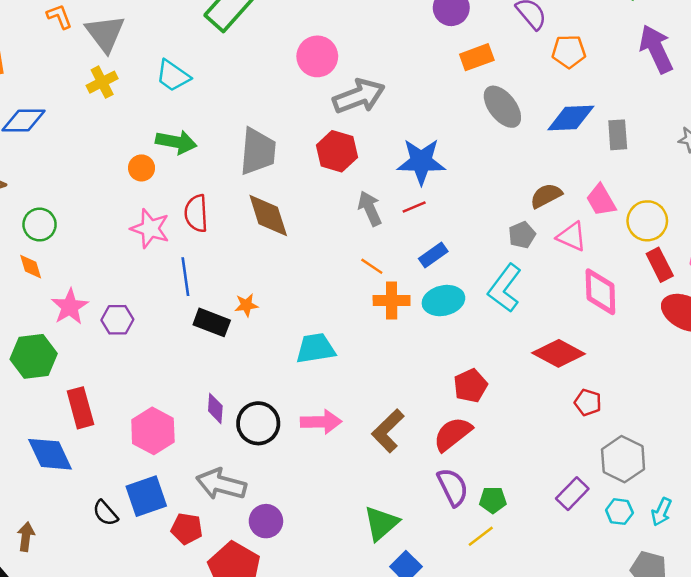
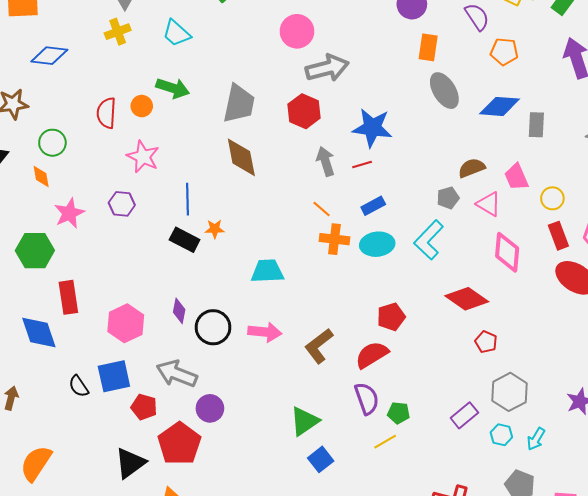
orange rectangle: (477, 57) -> (428, 47), turned -68
red semicircle: (196, 213) -> (106, 113), moved
yellow circle: (647, 221) -> (552, 198), size x0.7
blue line: (185, 277) -> (188, 199), moved
purple hexagon: (117, 320) -> (122, 204), moved

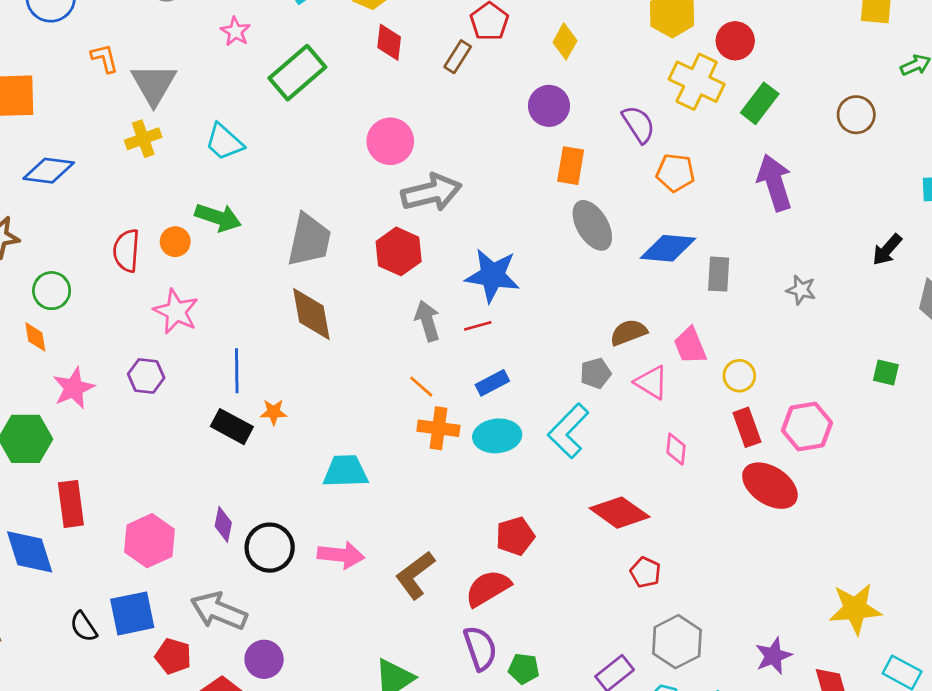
pink diamond: (507, 252) -> (676, 449), size x0.6

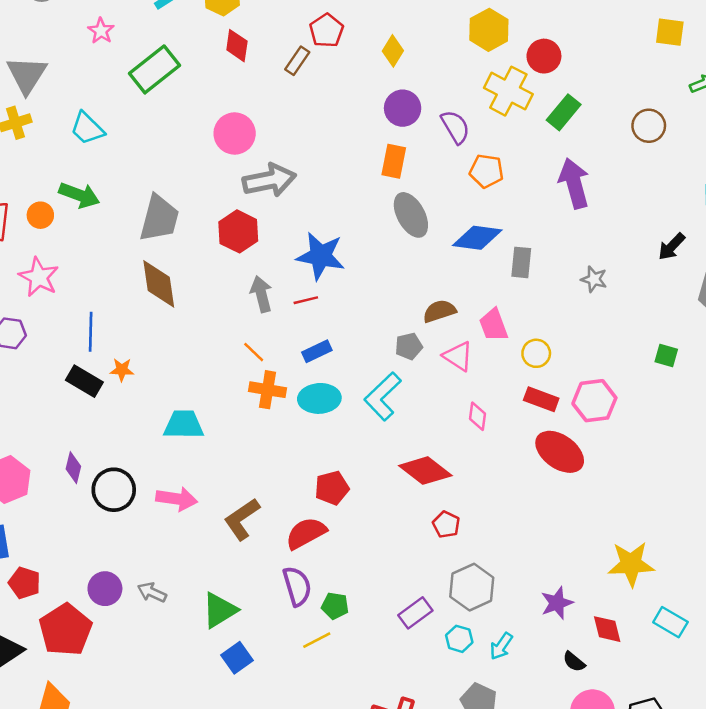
purple circle: (549, 106) -> (403, 108), moved
red rectangle: (747, 427) -> (541, 399), turned -52
gray arrow: (219, 611) -> (152, 592), moved, size x0.6

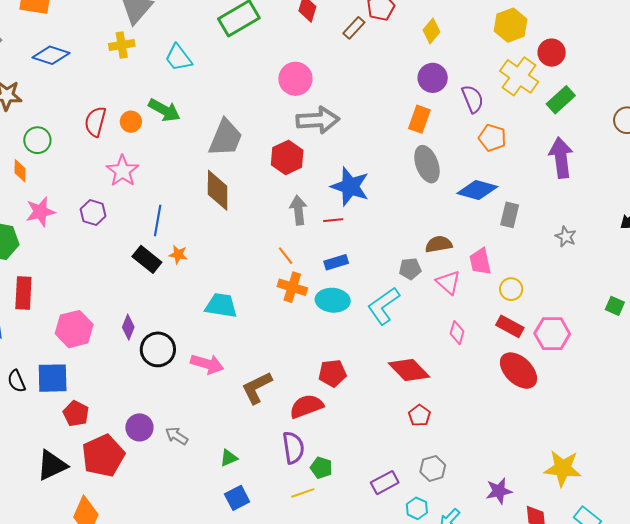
gray hexagon: (472, 587) -> (433, 468), size x0.7
green triangle: (220, 610) -> (229, 458), size x0.6

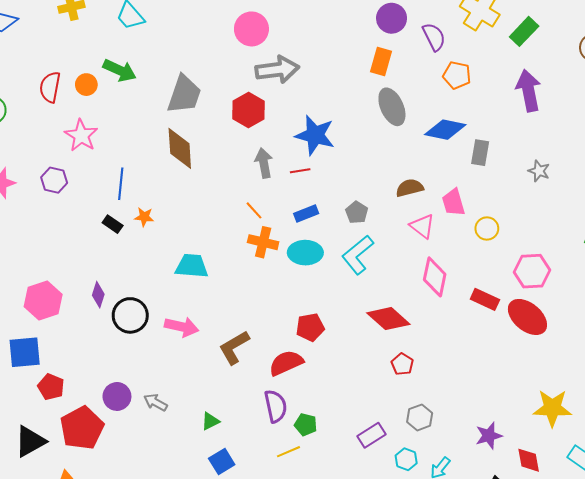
black rectangle: (147, 259) -> (113, 224), size x0.7
gray pentagon: (410, 269) -> (357, 212), moved, turned -30
red rectangle: (510, 326) -> (485, 299), moved
pink diamond: (457, 333) -> (435, 277), size x1.6
red ellipse: (518, 371) -> (527, 317), moved

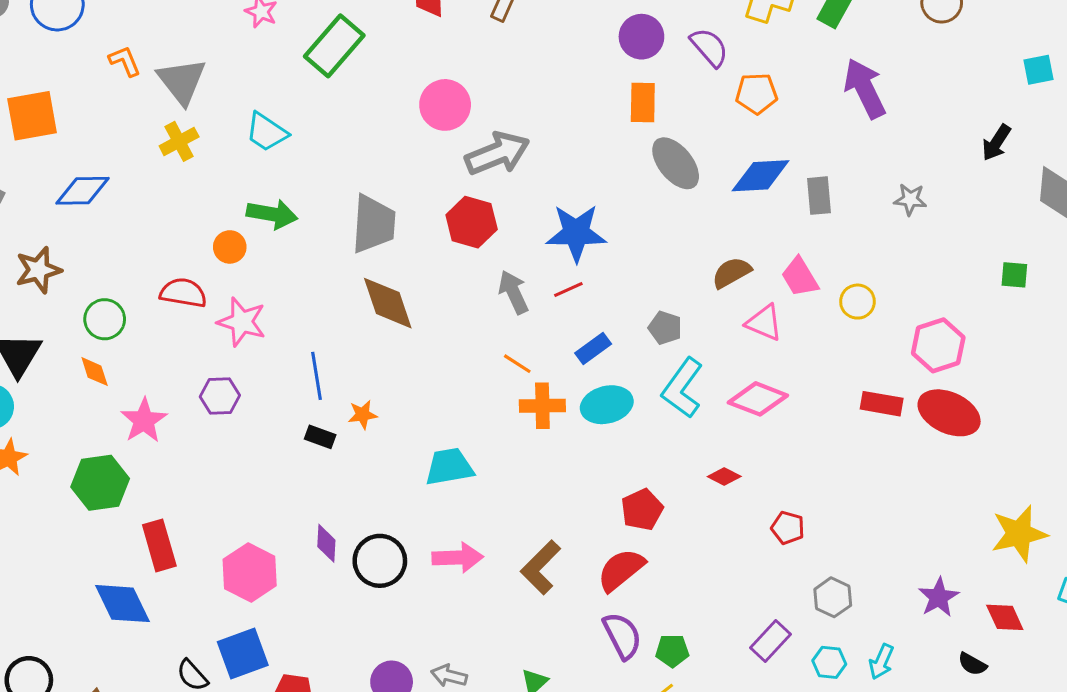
red semicircle: (50, 87) -> (183, 293), moved, turned 104
pink diamond: (435, 277) -> (758, 399), moved, turned -66
red diamond: (388, 319) -> (724, 476), moved, size x0.5

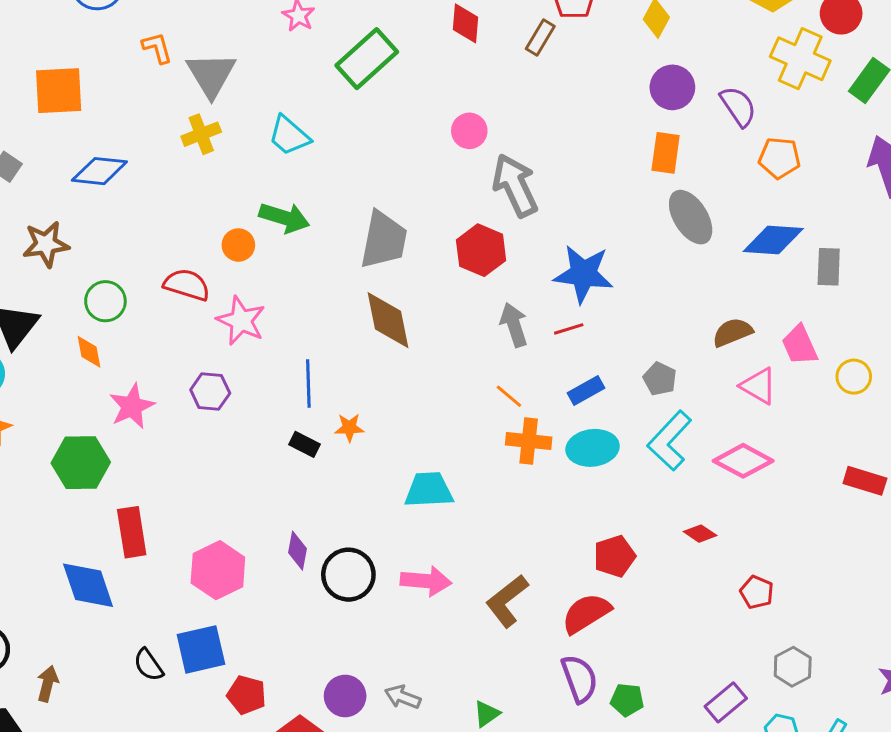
pink circle: (445, 105) -> (469, 131), size x0.7
gray arrow: (497, 153) -> (515, 185), turned -100

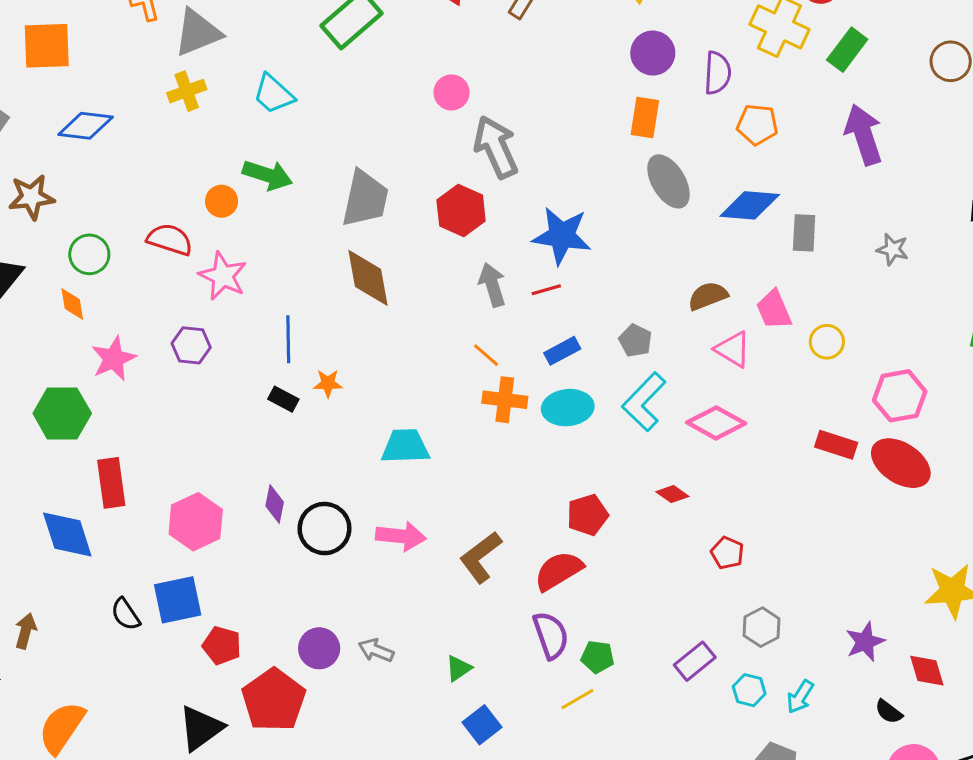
gray triangle: (211, 75) -> (198, 33), turned 38
purple semicircle: (738, 106) -> (717, 73), turned 36

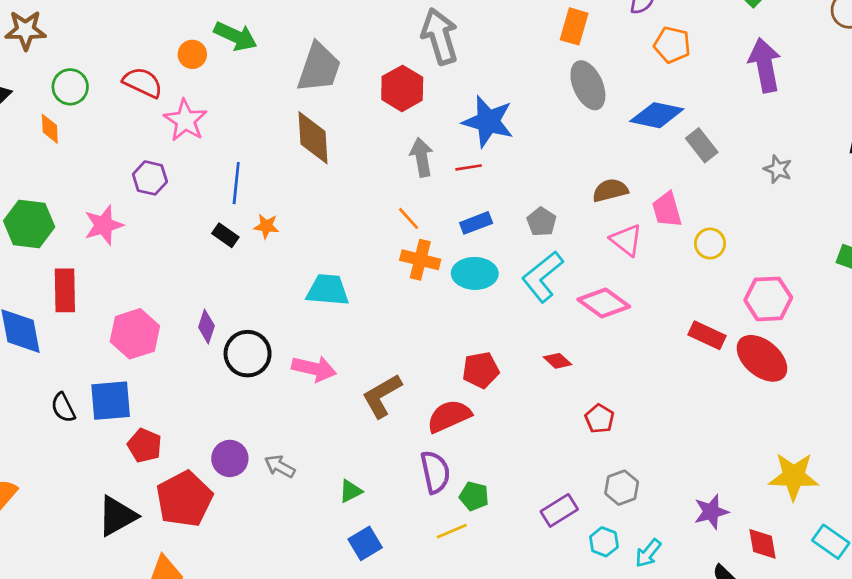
gray rectangle: (804, 233) -> (702, 145), turned -48
pink star: (114, 359) -> (104, 225), moved

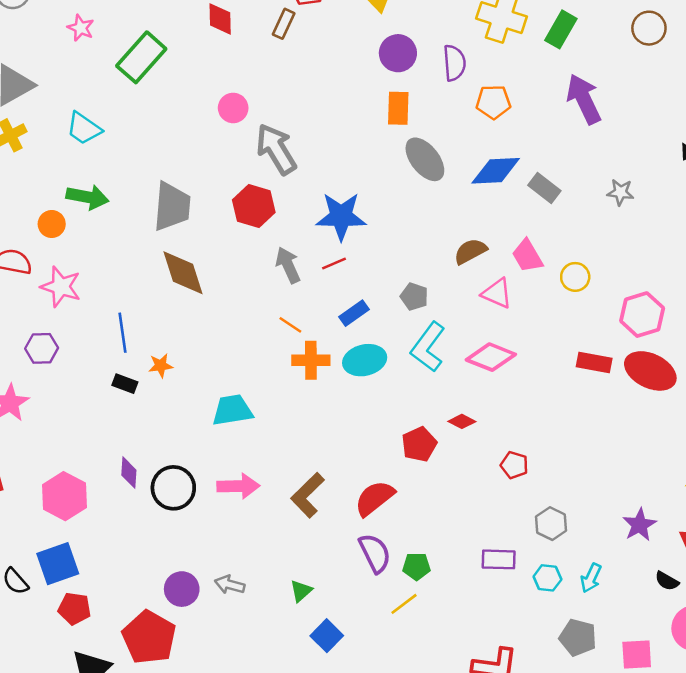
red pentagon: (481, 370) -> (419, 444), moved
red pentagon: (145, 446) -> (74, 609), moved
purple rectangle: (559, 510) -> (499, 559), turned 48

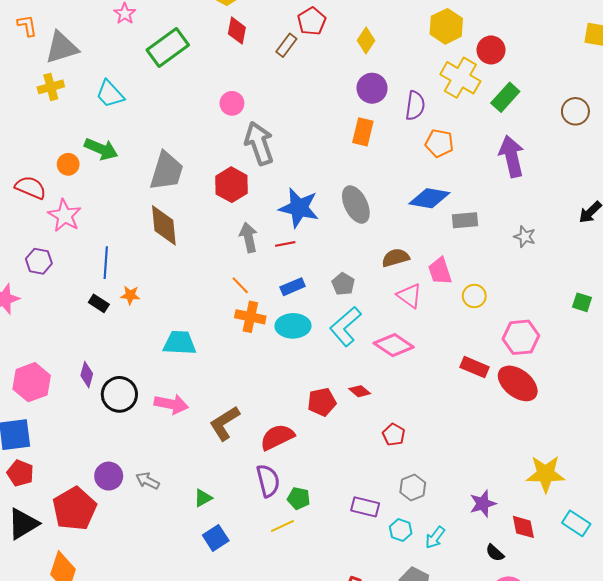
gray ellipse: (425, 159) -> (356, 205), moved
gray rectangle: (544, 188) -> (465, 220), turned -55

